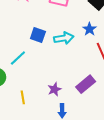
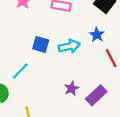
purple star: (54, 89) -> (72, 88), moved

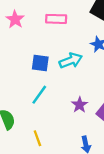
cyan line: (20, 71) -> (39, 95), moved

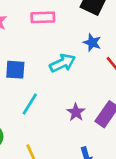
blue square: (40, 63) -> (15, 70), moved

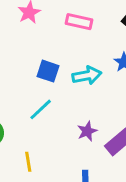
blue square: (15, 70) -> (48, 71), moved

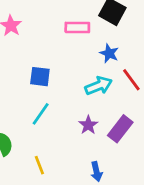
pink rectangle: (79, 22) -> (77, 27), moved
cyan arrow: (87, 76) -> (99, 86), moved

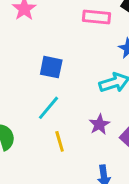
yellow line: (39, 165) -> (60, 141), moved

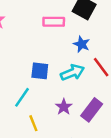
blue square: (51, 67) -> (40, 71), moved

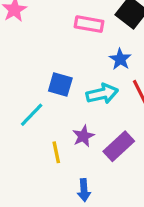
yellow line: (33, 123) -> (56, 152), moved

